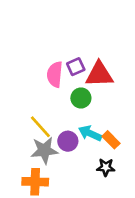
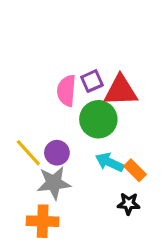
green circle: (81, 98) -> (98, 119), size x1.5
yellow line: (40, 127) -> (28, 153), moved
purple circle: (68, 141) -> (57, 153), moved

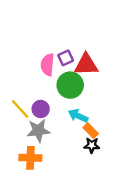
orange rectangle: (135, 170) -> (91, 131), moved

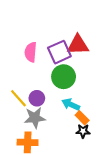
purple square: (66, 58) -> (59, 52), size x1.6
pink semicircle: (47, 65) -> (31, 52), moved
red triangle: (86, 65) -> (78, 45), moved

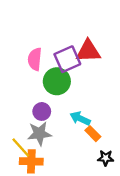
green circle: (64, 77) -> (57, 81), moved
yellow line: (18, 98) -> (21, 147), moved
black star: (83, 131) -> (106, 158), moved

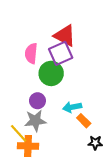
red triangle: (88, 51) -> (65, 36), moved, turned 30
cyan arrow: (80, 118) -> (72, 107), turned -36

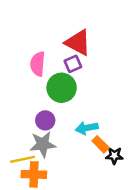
purple square: (61, 53) -> (73, 64), size x0.6
yellow line: (19, 133) -> (23, 159), turned -60
black star: (95, 143) -> (114, 156), moved

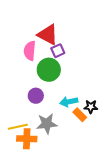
red triangle: (78, 42) -> (48, 35), moved
gray star: (43, 144) -> (47, 124), moved
black star: (114, 156) -> (91, 107), moved

